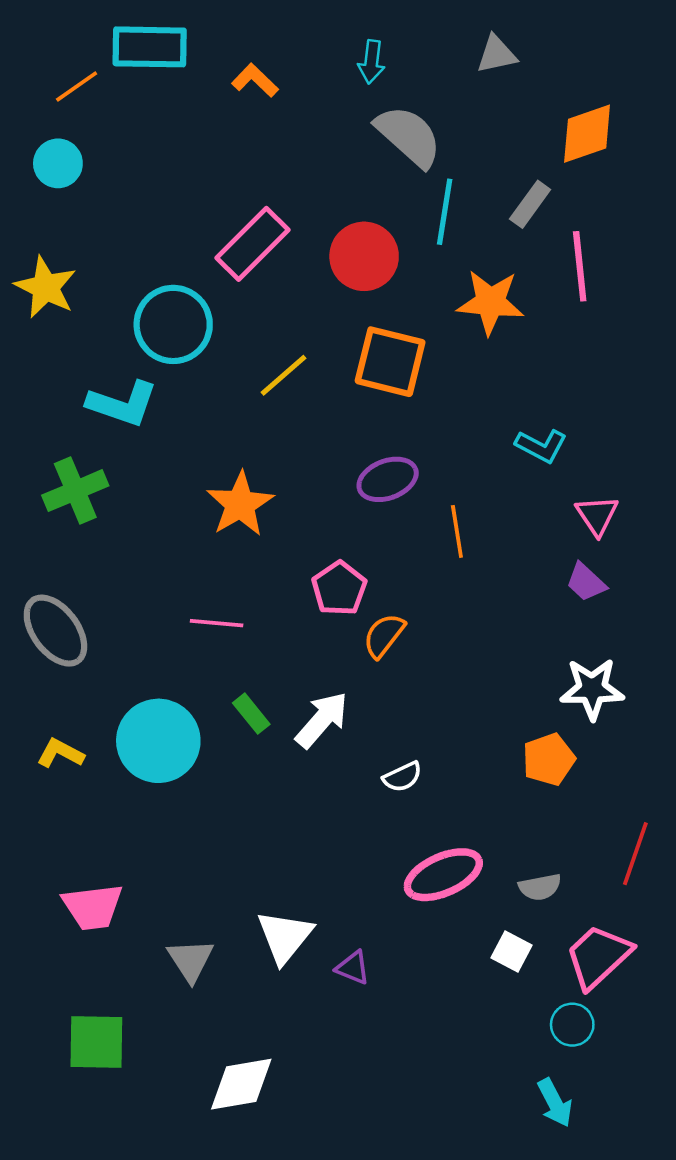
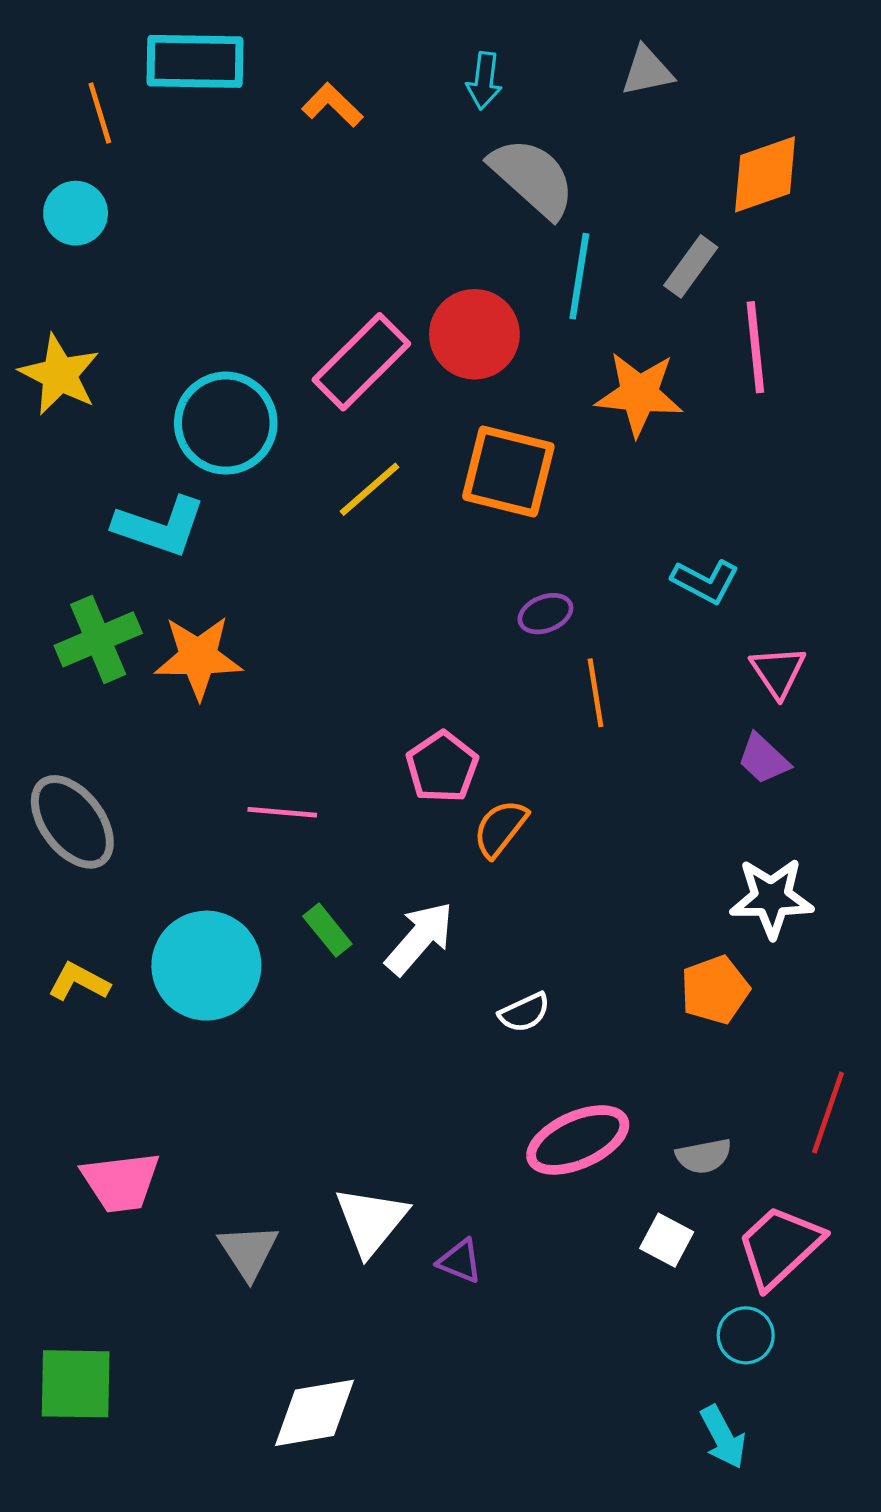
orange line: (77, 87) -> (100, 113), turned -72
pink rectangle: (252, 244) -> (361, 362), moved
purple ellipse: (388, 479) -> (545, 614), moved, size x0.7
orange star: (240, 504) -> (198, 657), moved, turned 30
green square: (96, 1042) -> (76, 1384), moved

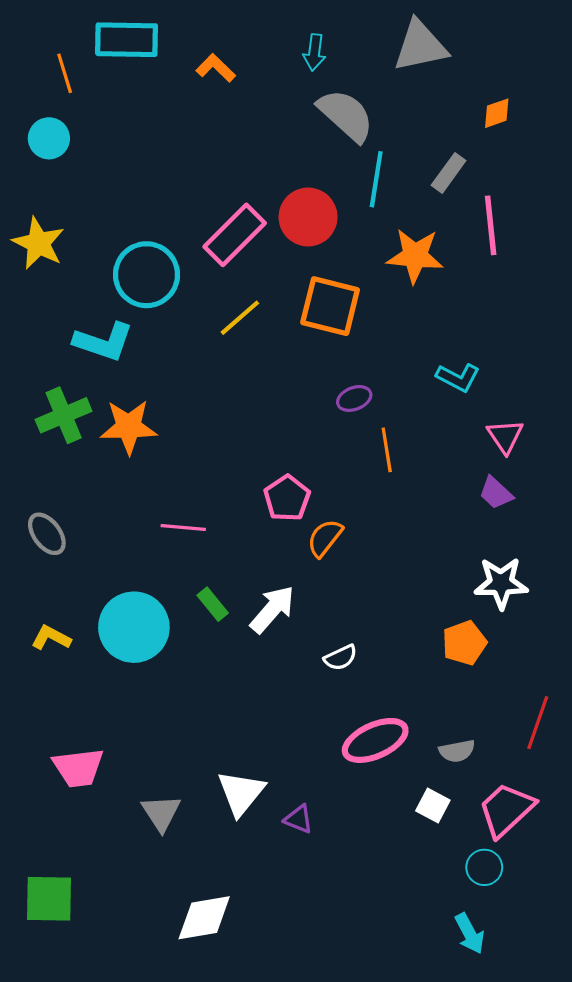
gray triangle: (647, 71) -> (420, 46), size x1.6
orange diamond: (765, 174) -> (497, 113), size x0.6
gray ellipse: (72, 822) -> (47, 534), size x0.7

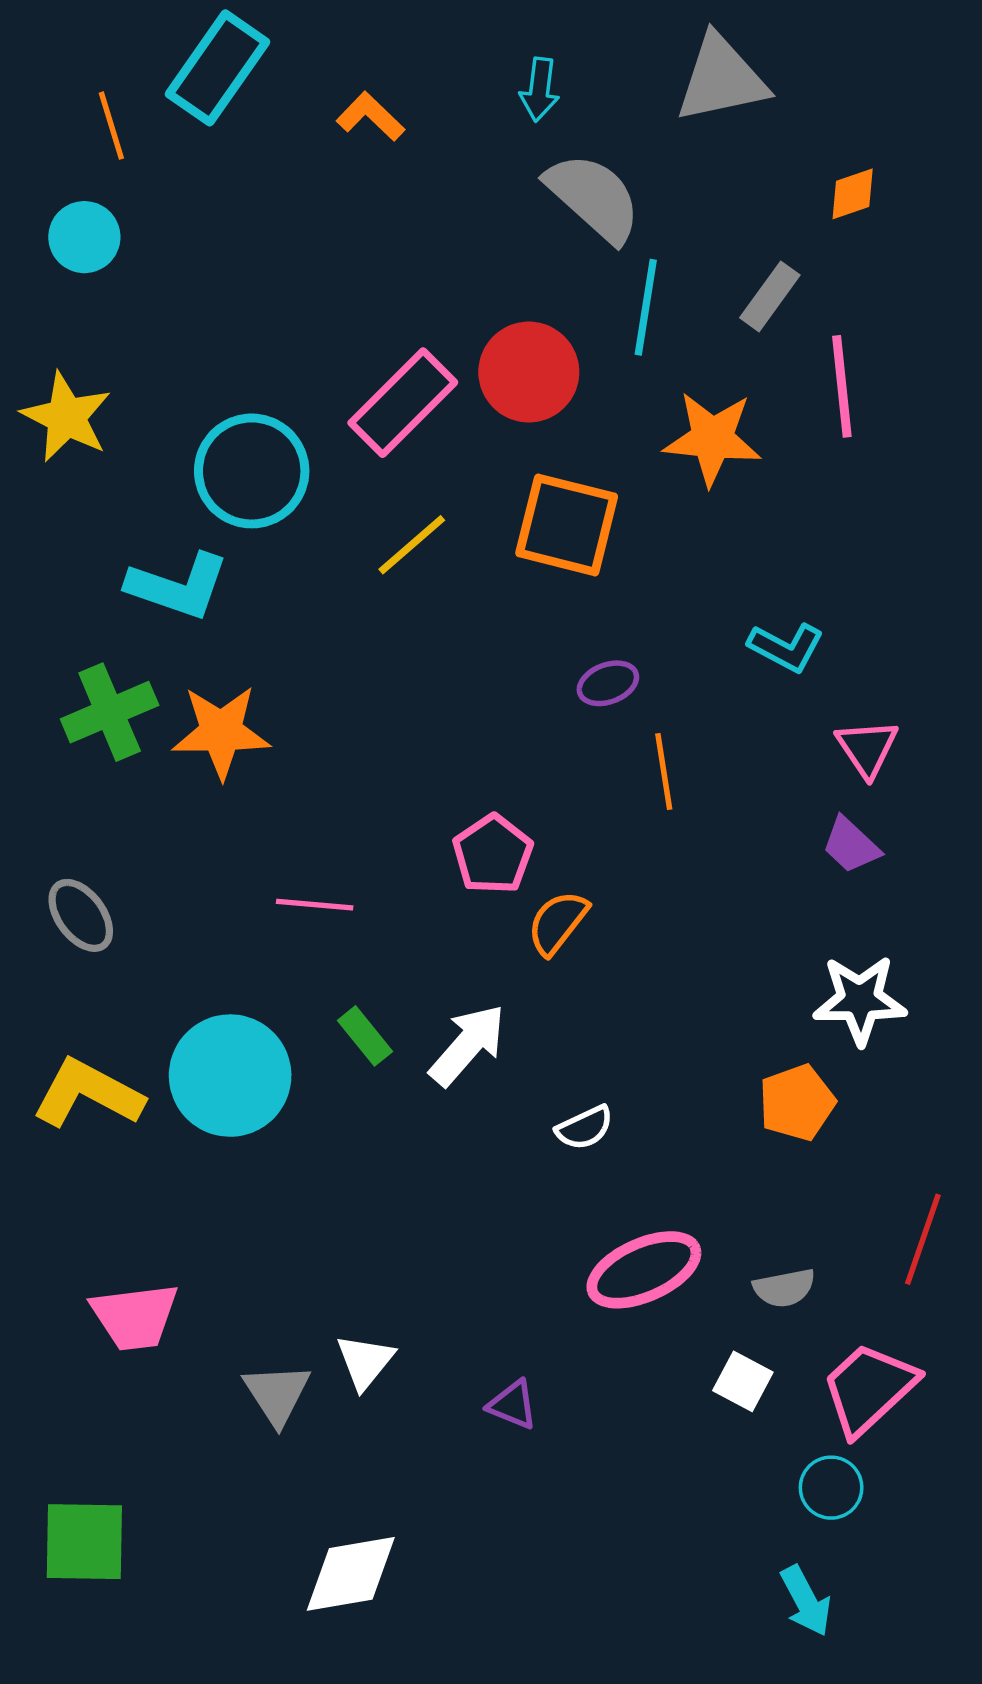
cyan rectangle: (127, 40) -> (218, 68), turned -56
yellow L-shape: (51, 638) -> (88, 1094), size x1.6
white triangle: (241, 793) -> (365, 1362), moved, size x0.7

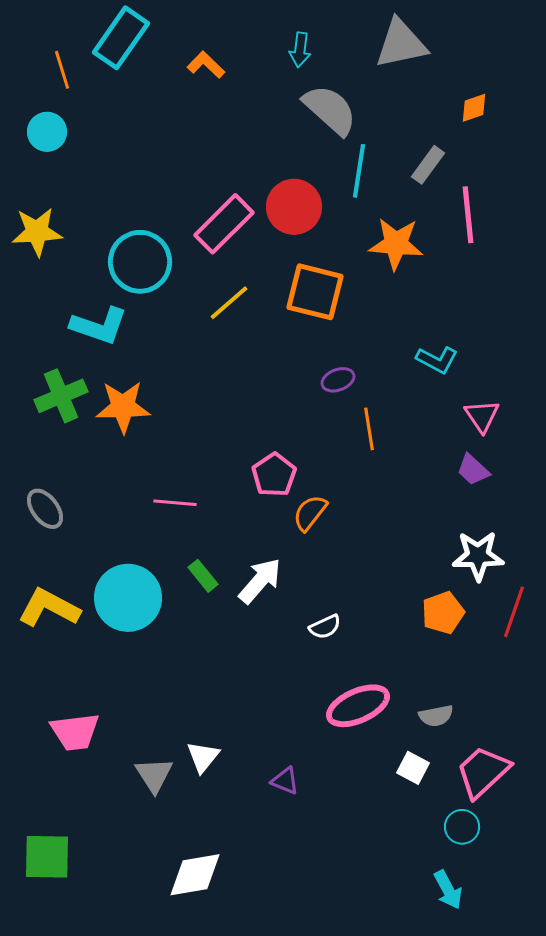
yellow star: (66, 417) -> (37, 232), turned -30
red line: (923, 1239) -> (514, 612), moved

